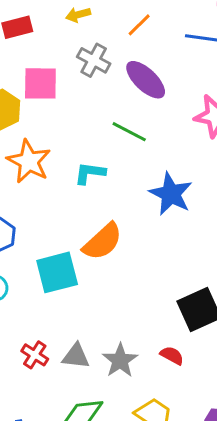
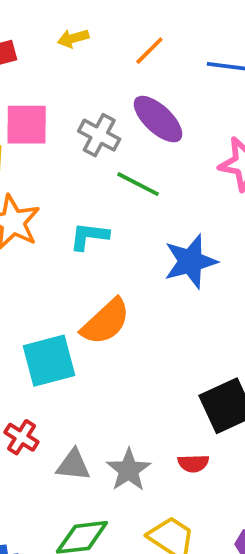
gray cross: (94, 60) -> (99, 135), moved
blue star: (171, 194) -> (190, 261), turned 30
red cross: (35, 355) -> (21, 437), moved
red semicircle: (172, 355) -> (193, 463), turned 150

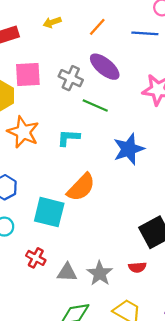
cyan square: (49, 361) -> (49, 212), turned 32

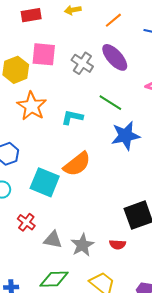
green line: (95, 105) -> (110, 103), moved

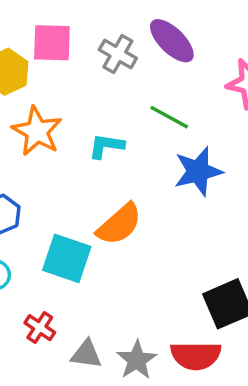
red semicircle: (118, 244) -> (196, 356), size x1.8

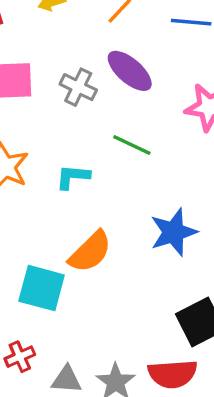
blue star: (198, 171) -> (174, 232), moved
red cross: (40, 328) -> (20, 357), turned 36

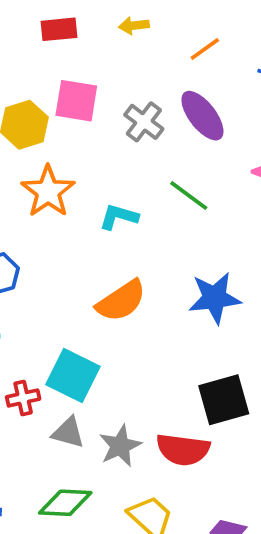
cyan square: (42, 288) -> (73, 376), moved

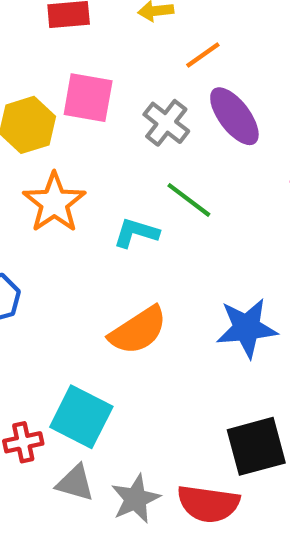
orange line: (205, 49) -> (203, 55), moved
green line: (189, 195) -> (189, 200), moved

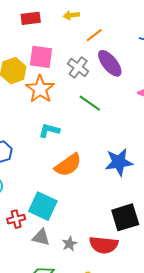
orange star: (54, 203) -> (40, 89), moved
cyan L-shape: (136, 233) -> (49, 130), moved
gray star: (136, 499) -> (70, 244), size x0.7

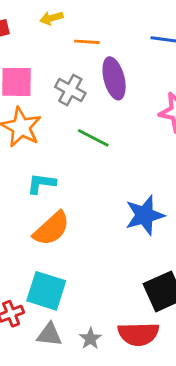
orange line: (94, 35) -> (87, 42), turned 48
purple ellipse: (110, 63) -> (114, 78), turned 32
orange semicircle: (68, 165) -> (51, 229), moved

